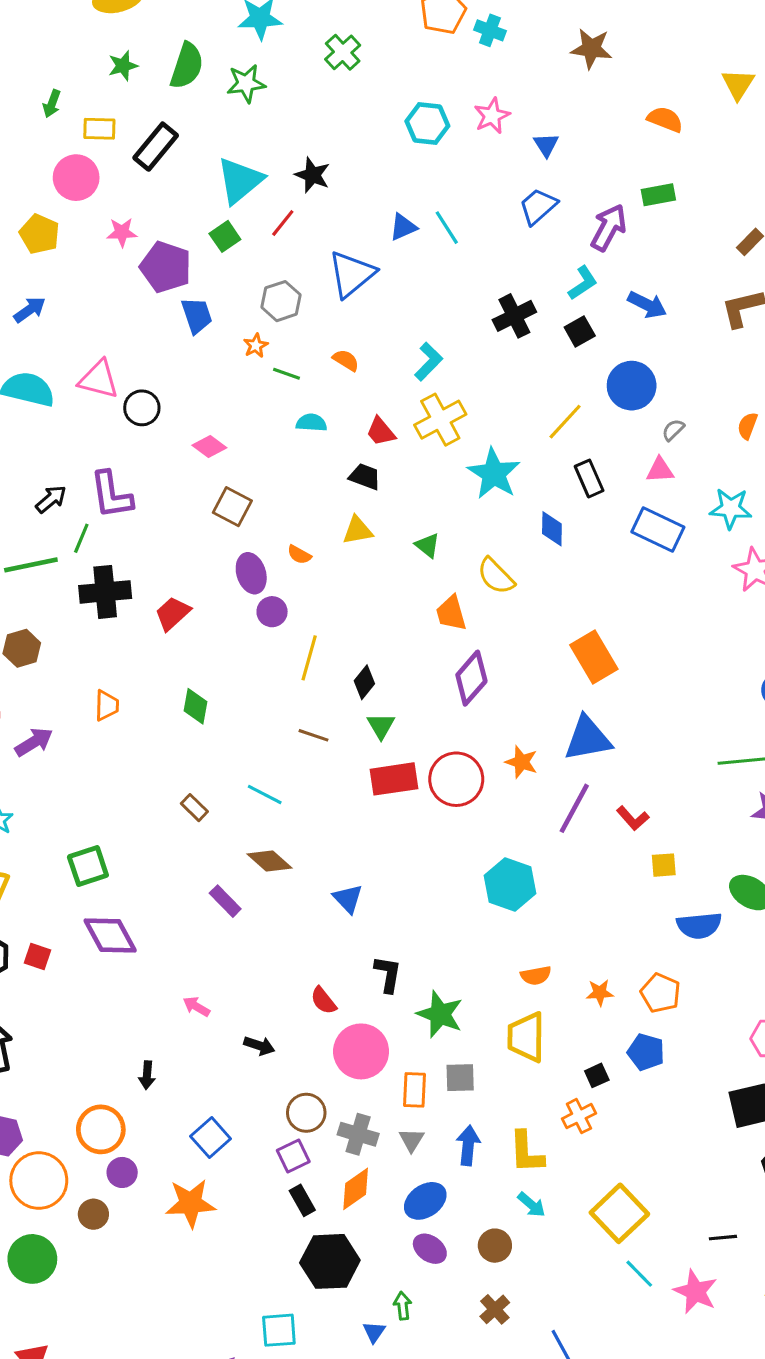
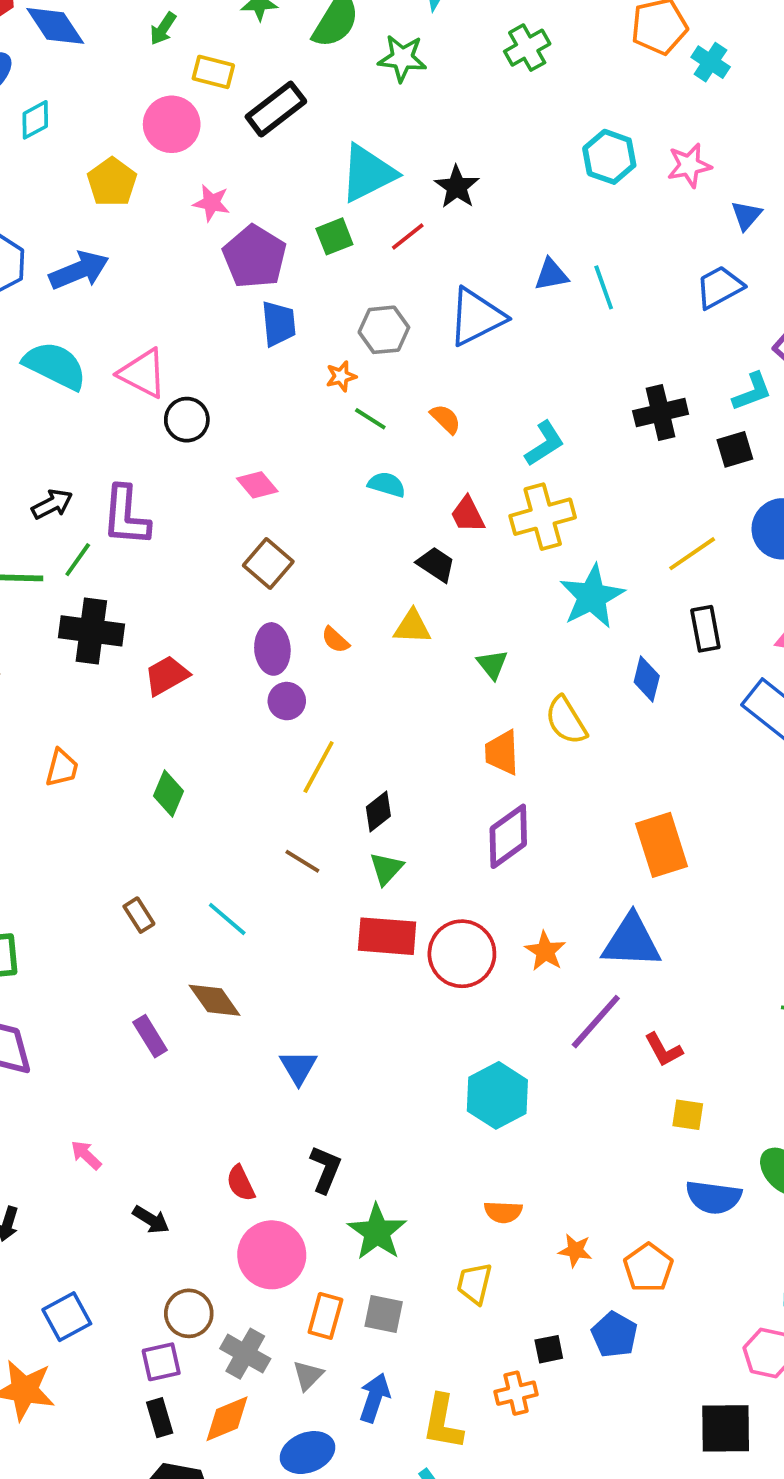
blue arrow: (30, 310) -> (79, 270), size x1.4
yellow trapezoid: (526, 1037) -> (474, 1283), size x0.7

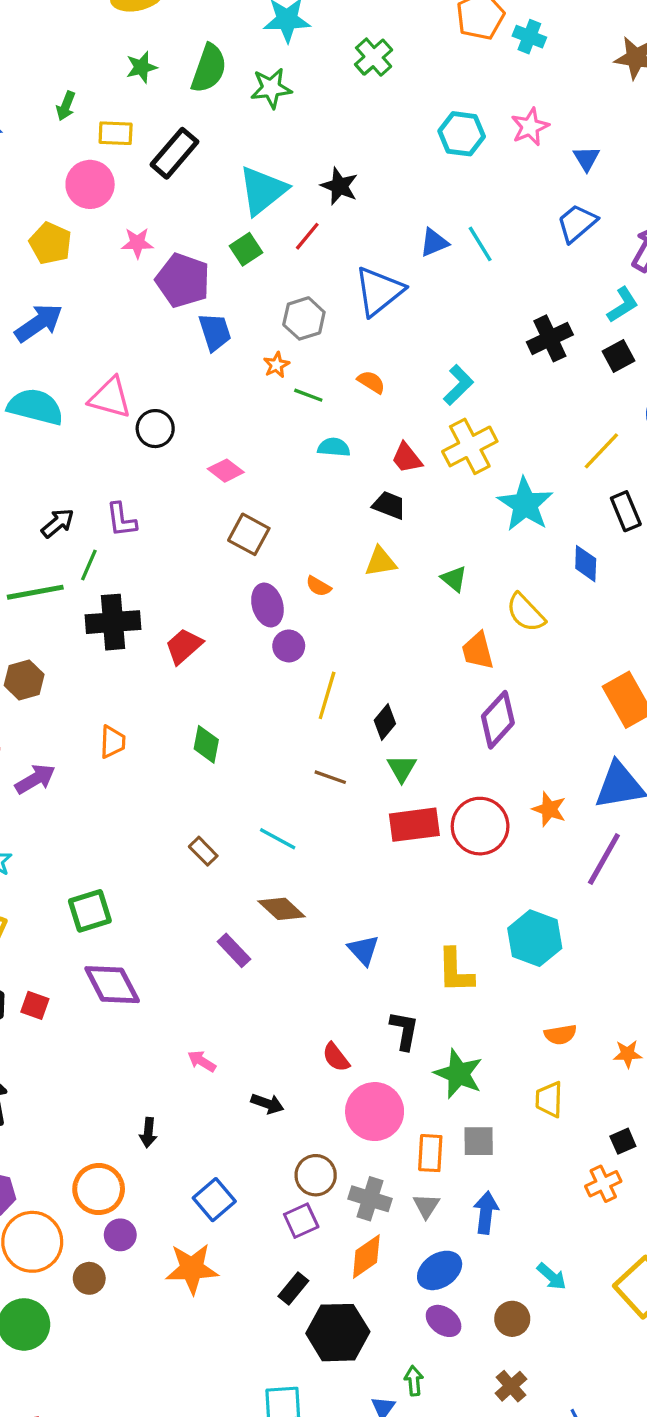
purple L-shape: (126, 516) -> (121, 520), size x0.7
black rectangle: (160, 1418) -> (293, 1288), moved, turned 68
yellow L-shape: (443, 1422) -> (455, 971), moved

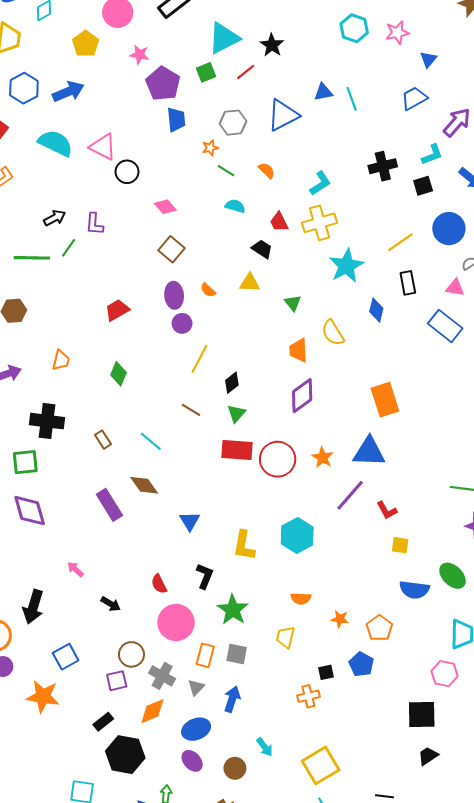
black cross: (113, 622) -> (47, 421), moved
purple rectangle: (234, 950) -> (109, 505), size x1.4
black arrow: (148, 1133) -> (33, 607), size x1.8

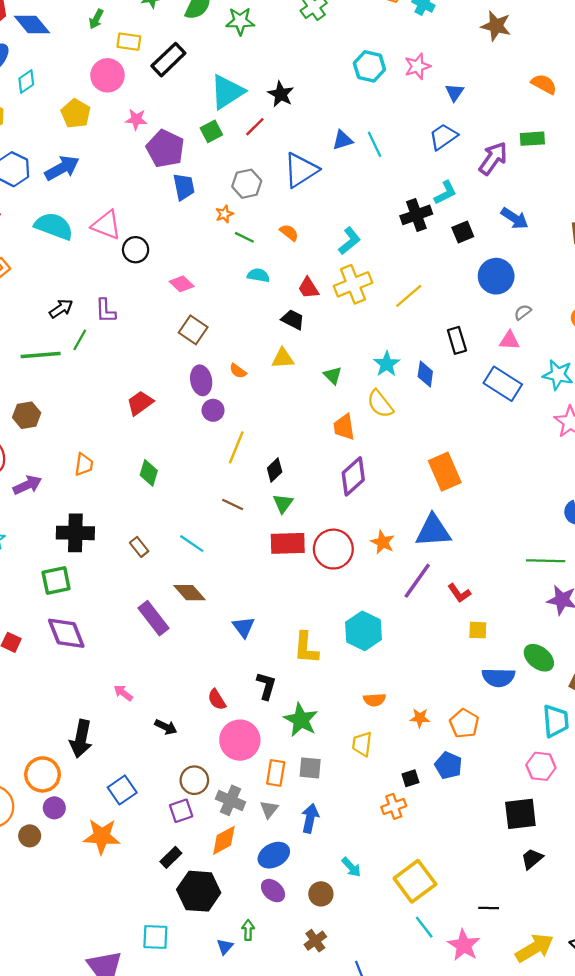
cyan L-shape: (432, 155) -> (445, 193), moved
yellow line: (400, 242) -> (409, 296), moved
cyan star: (346, 266) -> (387, 364), moved, size x0.7

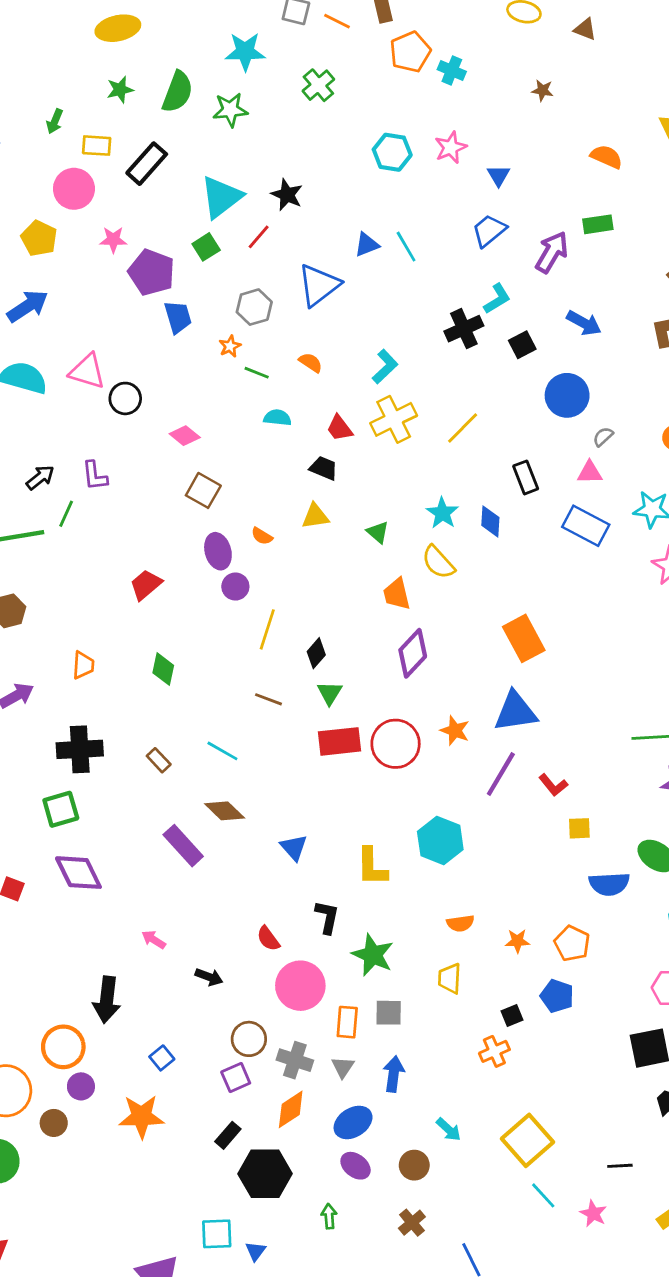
brown star: (496, 26) -> (543, 90), size x0.6
blue square: (122, 790) -> (162, 1058), size x0.7
pink star: (464, 945) -> (593, 1214), size x0.7
blue triangle: (225, 947) -> (256, 1251), moved

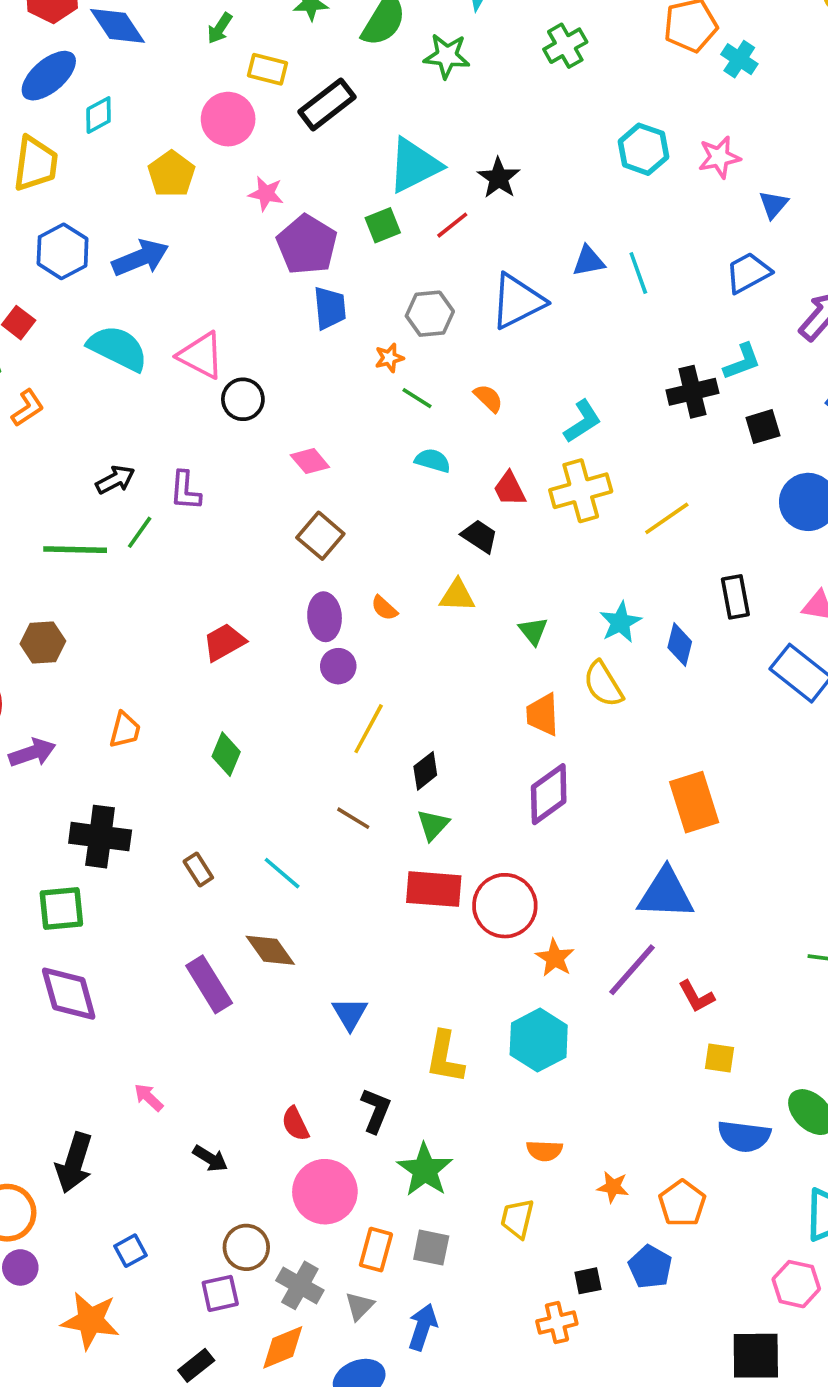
orange star: (455, 731) -> (555, 958), moved

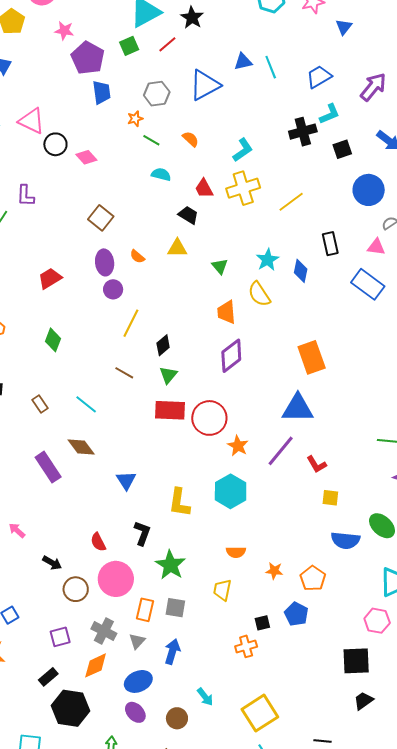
blue trapezoid: (748, 273) -> (319, 77), moved
pink diamond: (310, 461) -> (86, 157), moved
brown circle: (246, 1247) -> (76, 589), moved

